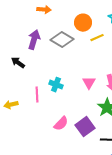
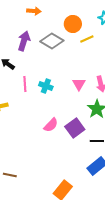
pink line: (37, 95) -> (25, 84), moved

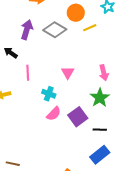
pink triangle: (79, 84) -> (68, 73), moved
cyan cross: (46, 86) -> (49, 94), moved

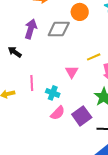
yellow line: (90, 28) -> (94, 57), moved
gray diamond: (55, 30) -> (59, 29), turned -30
pink line: (28, 73) -> (32, 83), moved

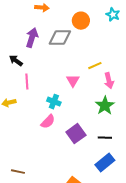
pink line: (32, 83) -> (27, 82), moved
pink semicircle: (58, 113) -> (48, 122), moved
purple square: (82, 116) -> (76, 134), moved

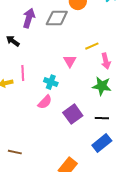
pink line: (27, 82) -> (23, 73), moved
green star: (105, 106) -> (102, 86), turned -30

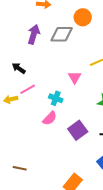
black arrow: (13, 41) -> (19, 68), moved
pink line: (23, 73) -> (28, 89), turned 63

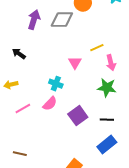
pink line: (28, 89) -> (23, 109), moved

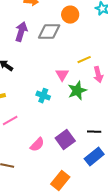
green star: (107, 88) -> (77, 91), moved, turned -30
pink semicircle: (50, 104) -> (37, 145), moved
purple square: (78, 116) -> (65, 140), moved

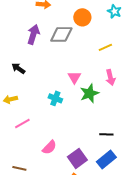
yellow line: (84, 60) -> (105, 47), moved
purple square: (65, 140) -> (77, 158), moved

